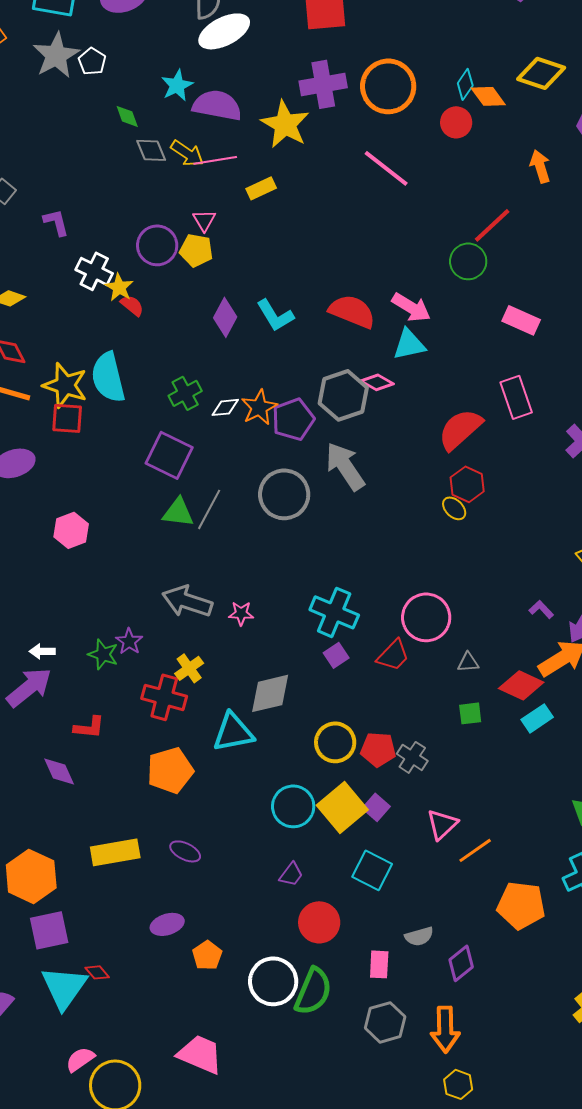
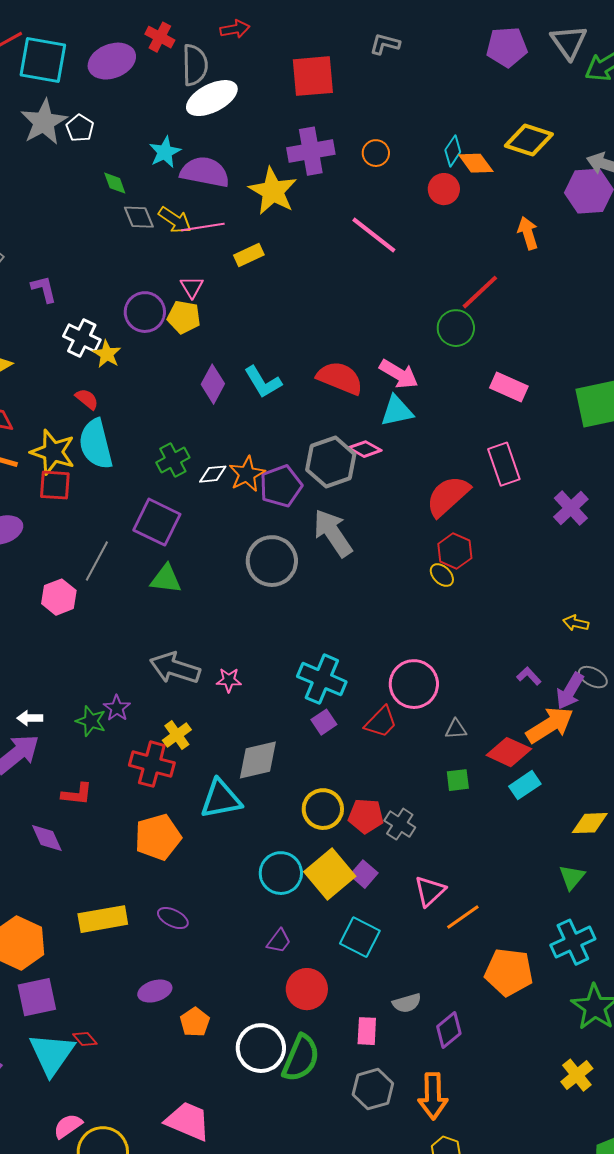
orange circle: (388, 86) -> (376, 153), size x0.5
red semicircle: (132, 305) -> (87, 399), moved
gray line: (209, 509) -> (97, 561), moved

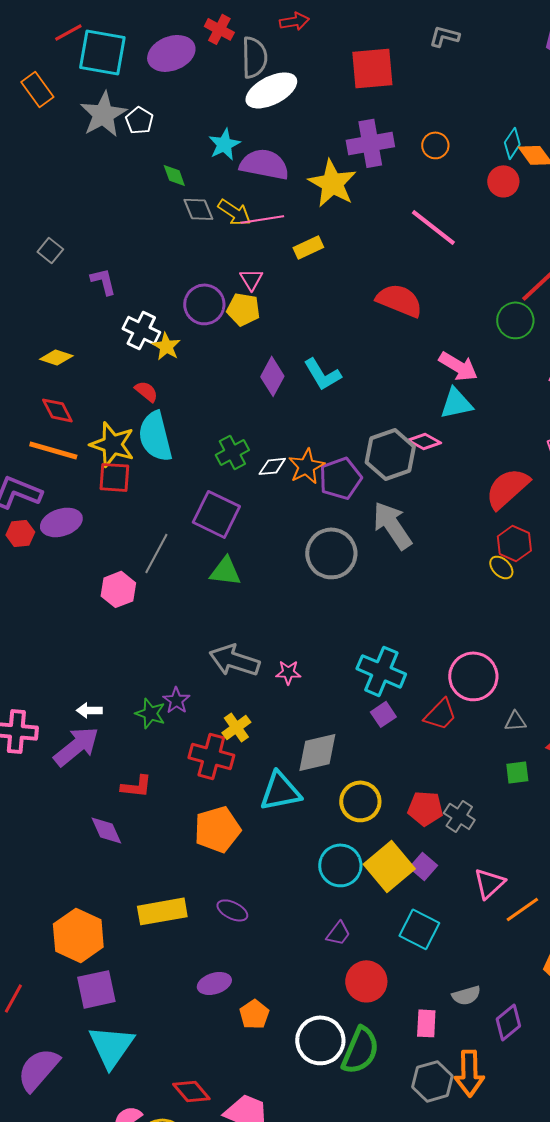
red semicircle: (340, 378) -> (399, 300), moved
yellow circle: (323, 809) -> (360, 801), moved
red diamond: (85, 1039) -> (191, 1091), moved, size x1.5
orange arrow: (433, 1096) -> (469, 1073), moved

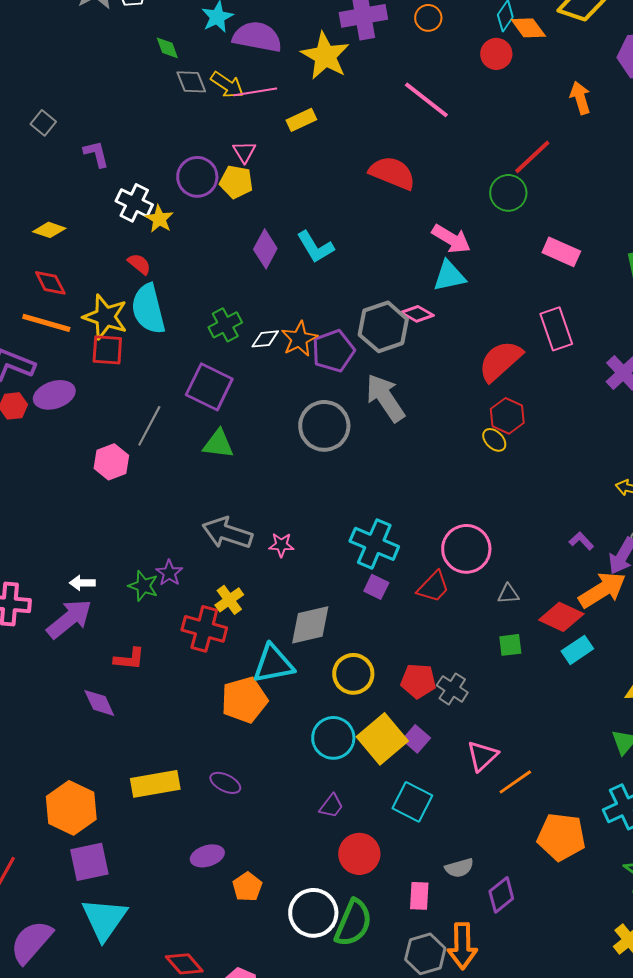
purple square: (383, 714) -> (376, 587), turned -30
orange pentagon: (217, 829) -> (244, 700), moved

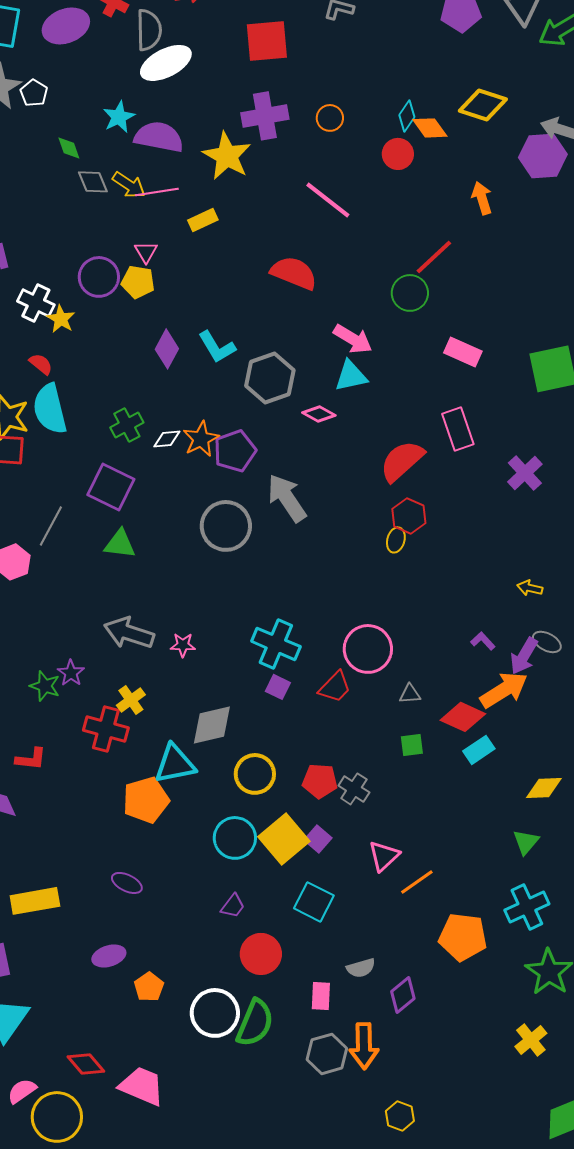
gray hexagon: (383, 327) -> (270, 378), moved
yellow ellipse: (494, 440) -> (396, 540), turned 60
yellow rectangle: (155, 784) -> (35, 901), moved

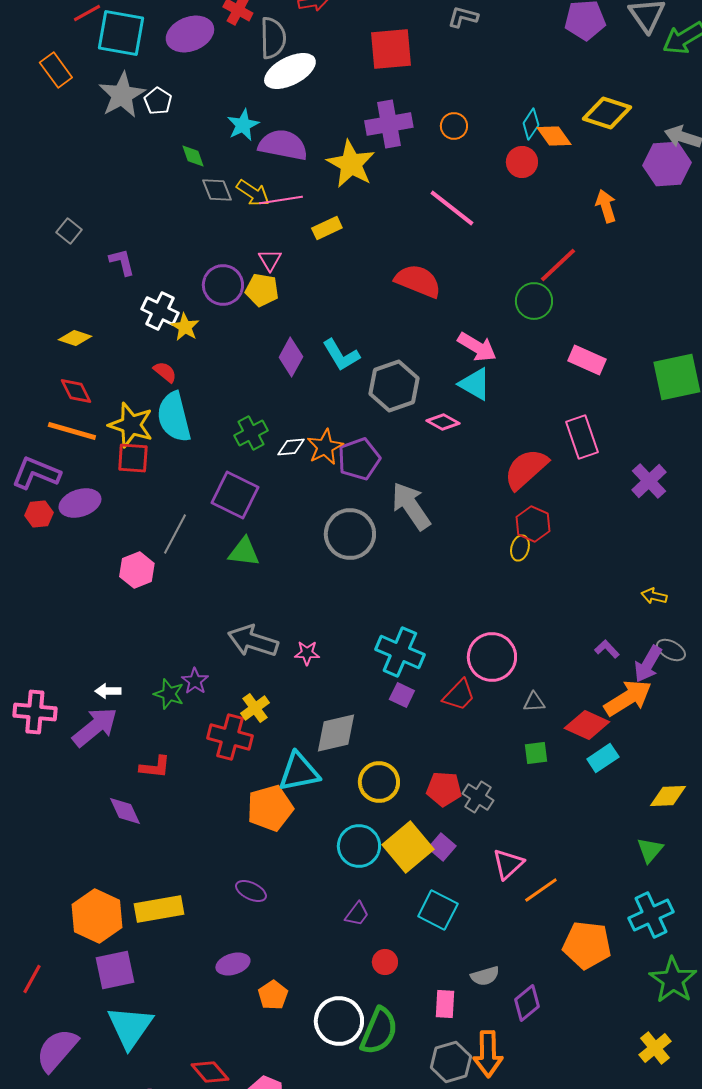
cyan triangle: (351, 376) -> (475, 384), turned 42
red circle: (261, 954) -> (385, 962), size x0.6

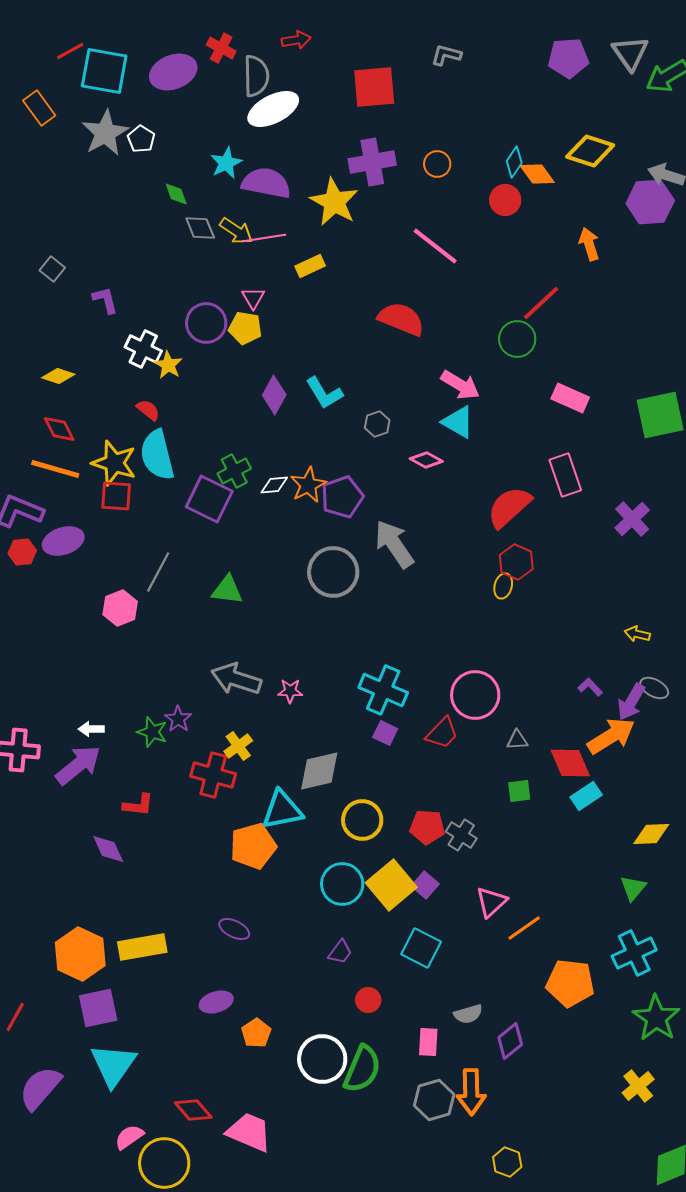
gray hexagon: (394, 386) -> (377, 424), size x0.5
purple square: (235, 495) -> (209, 499), moved
red diamond: (587, 725) -> (570, 763), turned 42

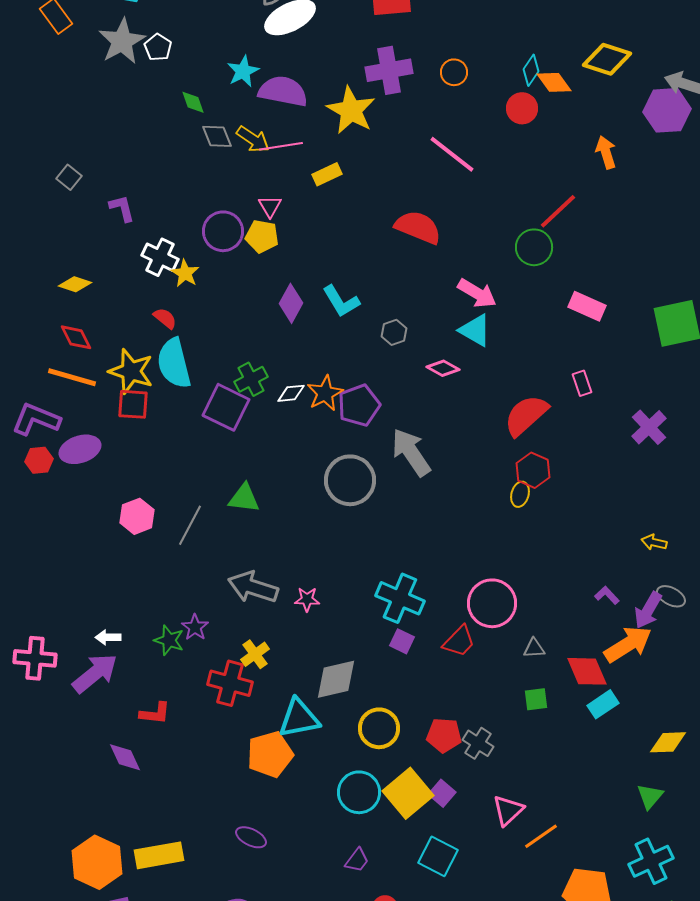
pink rectangle: (565, 475) -> (582, 383), size x0.6
gray line: (158, 572) -> (190, 525), moved

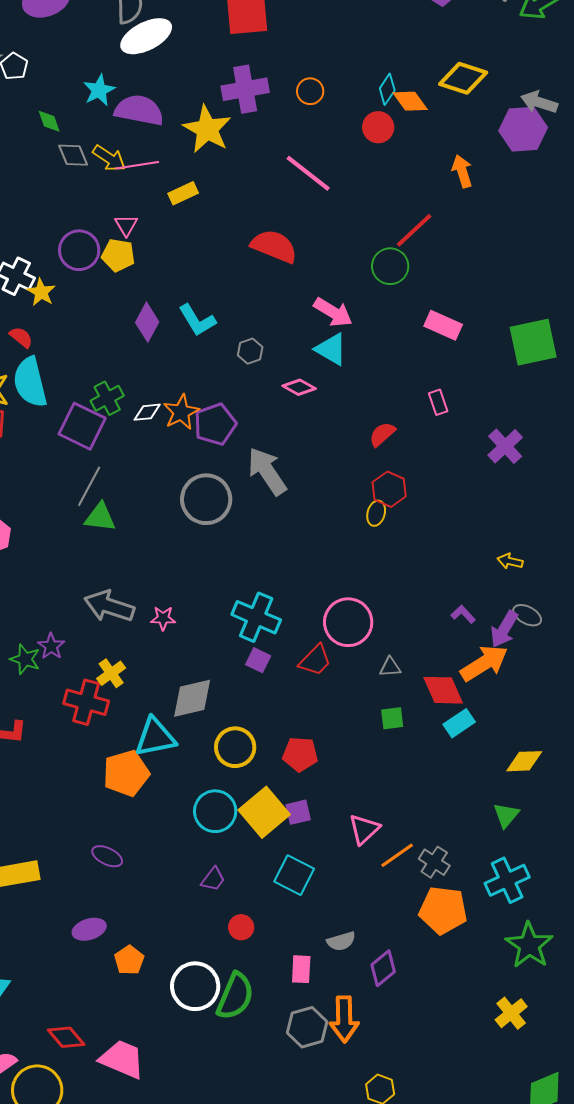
red semicircle: (526, 415) -> (382, 434), size x0.6
gray line: (190, 525) -> (89, 486), moved
gray cross: (478, 743) -> (434, 862), moved
purple square: (442, 793) -> (298, 812), turned 36

